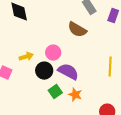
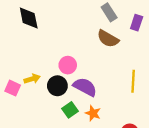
brown semicircle: (77, 30) -> (108, 39), moved
yellow arrow: (26, 57) -> (32, 79), moved

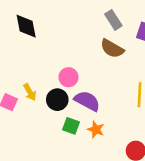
yellow arrow: (32, 79) -> (30, 92), turned 77
green square: (70, 110) -> (71, 126), turned -35

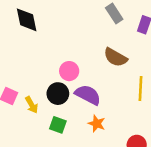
brown semicircle: (112, 49) -> (115, 57), moved
yellow arrow: (30, 92) -> (32, 105), moved
green square: (71, 126) -> (58, 125), moved

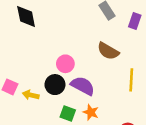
yellow arrow: (32, 105) -> (31, 95), turned 133
green square: (58, 125) -> (68, 113), moved

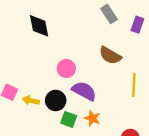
black diamond: (26, 16) -> (39, 26), moved
black circle: (55, 85) -> (56, 100), moved

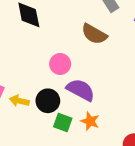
brown semicircle: (110, 55) -> (94, 34), moved

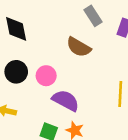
black circle: (48, 101) -> (16, 72), moved

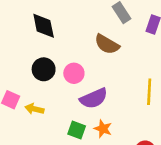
purple semicircle: (66, 100) -> (94, 98), turned 128

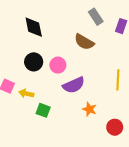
orange star: (103, 129) -> (89, 109), moved
green square: (77, 130) -> (43, 110), moved

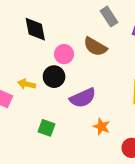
black circle: (34, 62) -> (54, 77), moved
pink circle: (58, 65) -> (64, 54), moved
yellow arrow: (26, 93) -> (27, 84), moved

